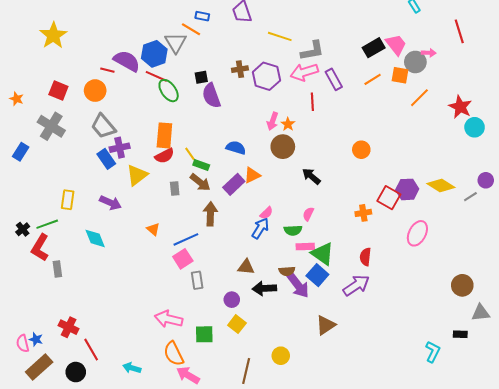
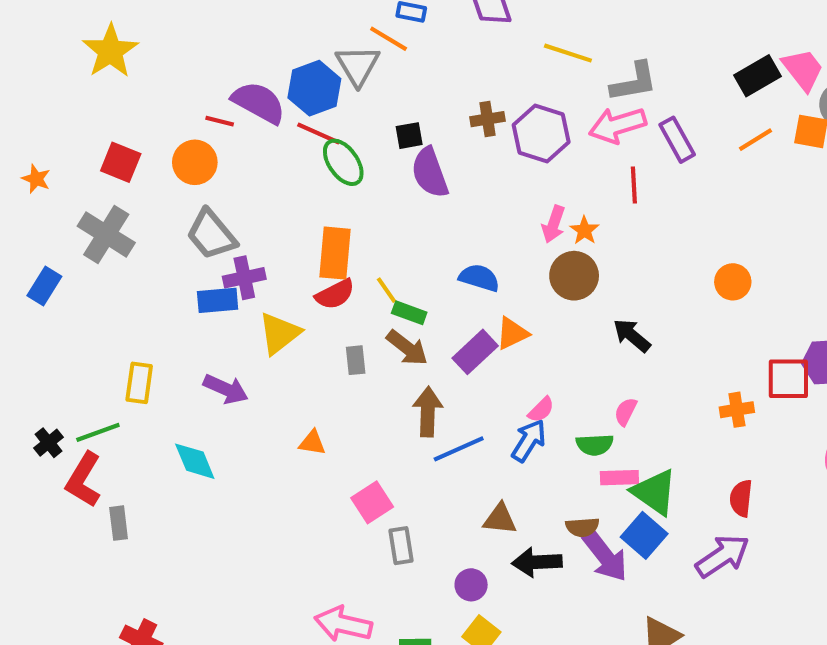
blue rectangle: (106, 159) -> (218, 300), turned -60
red square: (389, 198) -> (788, 379), turned -30
orange triangle: (153, 229) -> (312, 443), turned -32
blue line: (186, 239) -> (459, 449), moved

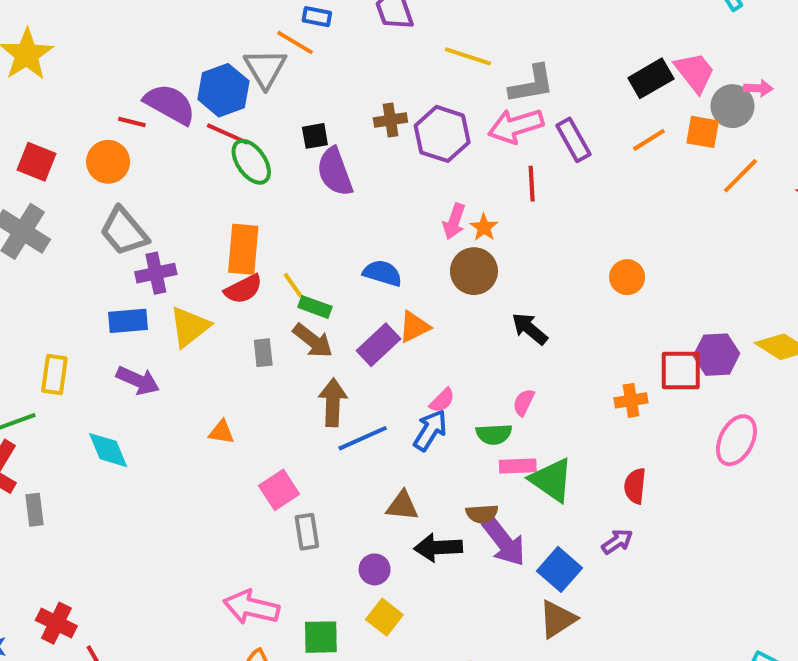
blue rectangle: (218, 300) -> (128, 321), moved
blue square: (644, 535) -> (559, 569), moved
purple arrow: (722, 556) -> (617, 542), size x0.6

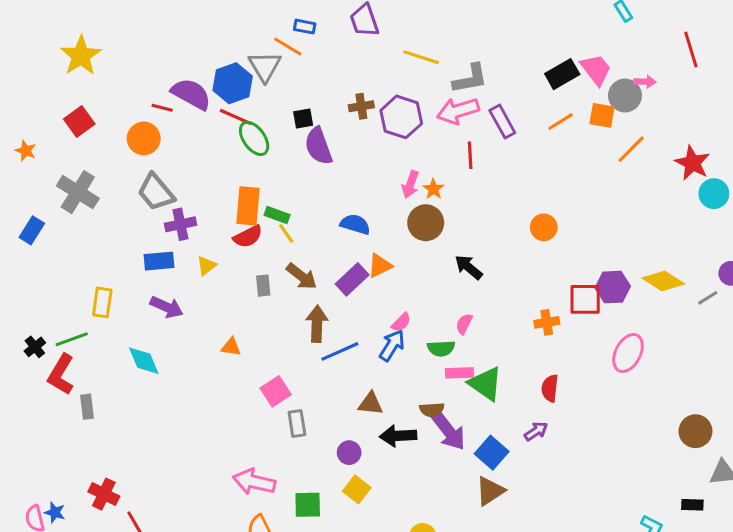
red square: (36, 162) -> (79, 122), moved, turned 32
green rectangle: (315, 307) -> (277, 215), moved
yellow triangle: (190, 327) -> (207, 266), size x0.6

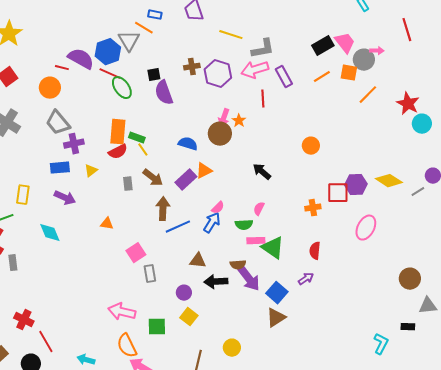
brown circle: (426, 223) -> (220, 134), moved

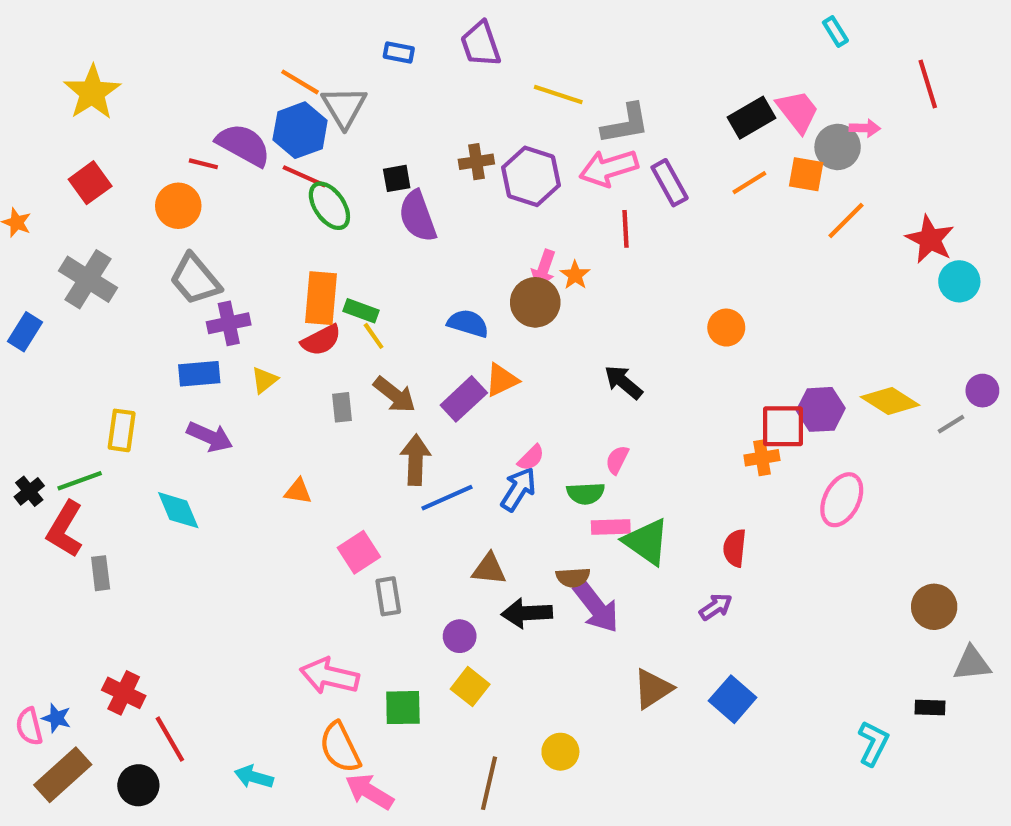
orange line: (144, 28) -> (300, 82), moved
orange cross: (313, 208) -> (762, 458), moved
blue square: (277, 293) -> (733, 699), moved

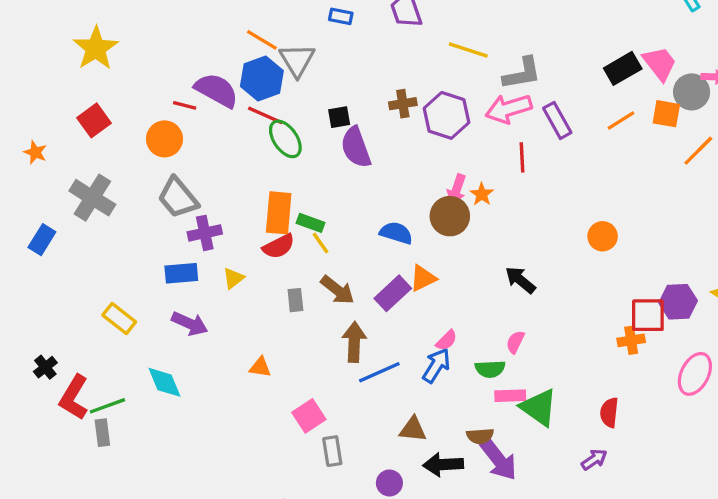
yellow rectangle: (122, 430) -> (119, 319), turned -60
green line: (80, 481) -> (107, 406), moved

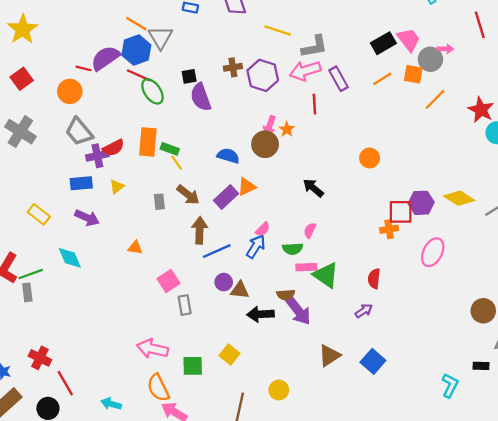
purple semicircle: (217, 90) -> (105, 58), turned -64
red semicircle: (279, 246) -> (113, 148), moved
purple circle: (389, 483) -> (224, 282), moved

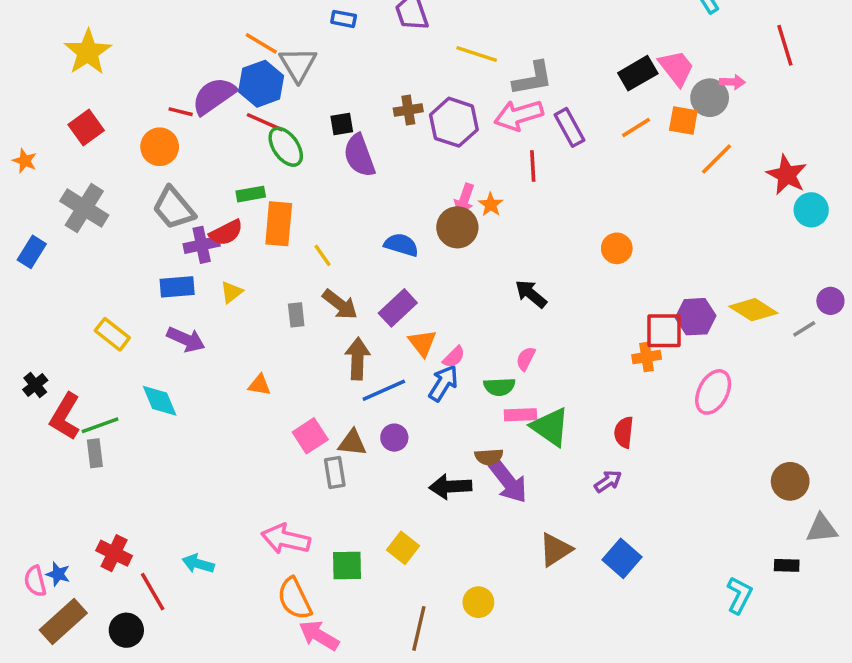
green rectangle: (170, 149) -> (251, 194), moved, turned -30
orange triangle: (247, 187) -> (422, 343), moved, turned -42
brown triangle: (240, 290) -> (352, 443), moved
cyan arrow: (111, 404) -> (198, 564), moved

